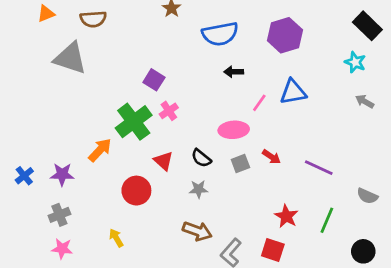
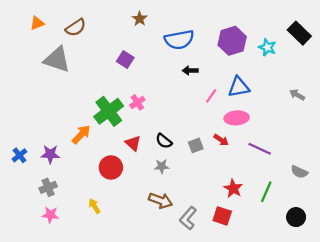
brown semicircle: (93, 19) -> (76, 28), turned -30
cyan star: (355, 62) -> (267, 47), moved
purple square: (154, 80) -> (125, 59), moved
pink ellipse: (234, 130) -> (237, 118), moved

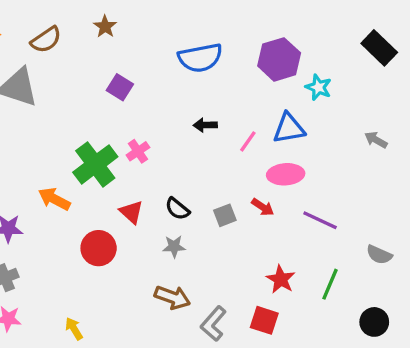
brown star: (140, 19) -> (105, 27), moved
cyan star: (267, 47) -> (318, 87), moved
black arrow: (190, 71) -> (205, 125), moved
orange arrow: (81, 134) -> (54, 199), turned -105
yellow arrow: (94, 206) -> (74, 329), moved

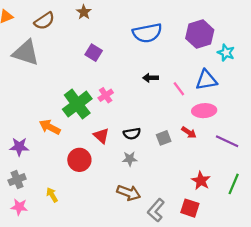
pink line: (248, 141) -> (179, 89), turned -72
black semicircle: (177, 209) -> (132, 134), turned -49
yellow arrow: (74, 329) -> (52, 195), moved

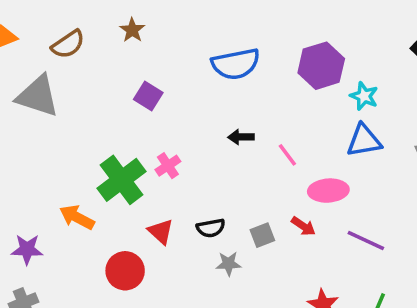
blue triangle: (206, 80) -> (364, 141), moved
gray star: (130, 159) -> (229, 264), moved

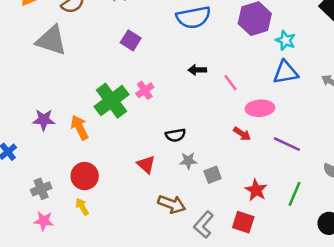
orange arrow: (77, 217) -> (80, 127), turned 35
red triangle: (161, 232) -> (146, 165), moved
gray square: (262, 235) -> (213, 175), moved
purple star: (27, 249) -> (44, 120), moved
red circle: (125, 271) -> (85, 176), moved

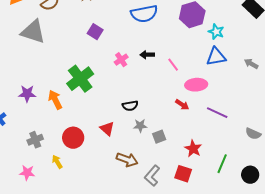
pink cross: (145, 90) -> (121, 60), moved
red circle: (85, 176) -> (73, 138), moved
gray cross: (41, 189) -> (35, 140), moved
green line: (294, 194) -> (222, 164), moved

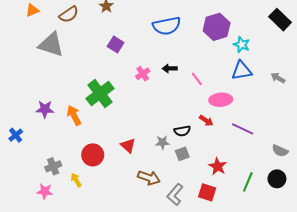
black semicircle: (130, 106) -> (182, 131), moved
gray cross: (35, 140) -> (53, 166), moved
black circle: (250, 175) -> (277, 179), moved

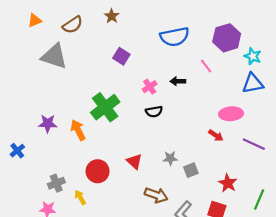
pink line: (197, 79) -> (206, 66), moved
black semicircle: (182, 131) -> (154, 112), moved

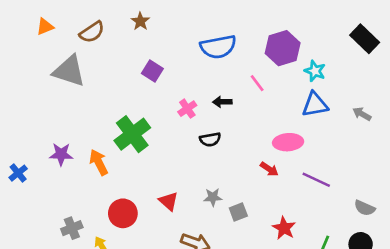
black semicircle: (154, 112) -> (210, 139), moved
blue cross: (17, 151) -> (18, 173), moved

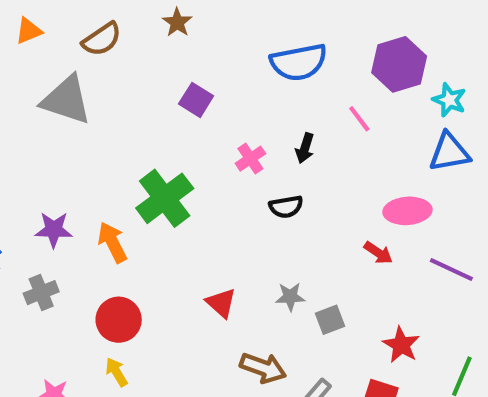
black arrow: (222, 102) -> (305, 148), turned -72
red circle: (123, 213) -> (119, 320), moved
gray cross: (72, 228) -> (41, 293), moved

